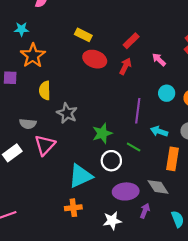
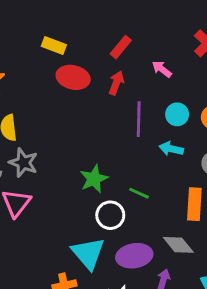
purple line: (138, 111) -> (139, 119), moved
gray star: (67, 113) -> (23, 163), moved
cyan arrow: (159, 131) -> (171, 149), moved
cyan triangle: (80, 176) -> (88, 253), moved, turned -40

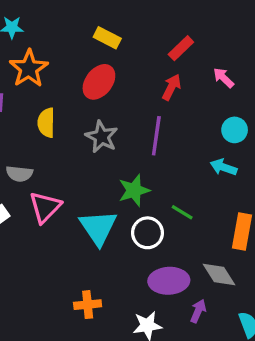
red ellipse: (73, 77) -> (99, 82), moved, turned -72
purple line: (139, 119) -> (156, 136), moved
gray star: (23, 163) -> (102, 137), moved
cyan triangle: (88, 253) -> (98, 228), moved

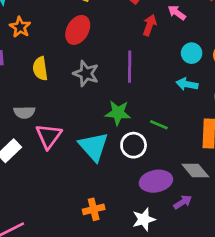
orange star: (29, 68) -> (20, 27), size x0.7
red arrow: (171, 87) -> (150, 25), moved
green star: (134, 190) -> (118, 113), turned 30
purple arrow: (198, 311) -> (183, 202), turned 42

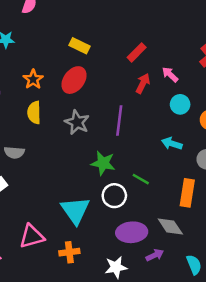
orange star: (20, 27) -> (33, 79), moved
cyan circle: (192, 53) -> (180, 104), moved
pink triangle: (49, 136) -> (32, 236), moved, turned 32
cyan triangle: (93, 147) -> (75, 210), moved

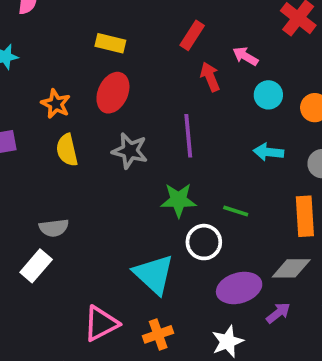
red arrow: (143, 83) -> (210, 77), turned -36
gray semicircle: (14, 152) -> (54, 228), moved
gray diamond: (170, 226) -> (291, 268), turned -44

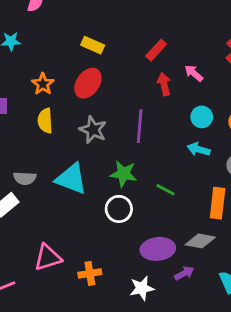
cyan circle: (268, 95) -> (202, 117), moved
white circle: (204, 242) -> (119, 209), moved
cyan triangle: (154, 274) -> (71, 179), moved, turned -32

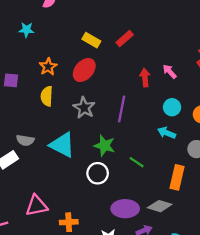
red rectangle: (156, 50) -> (125, 39), moved

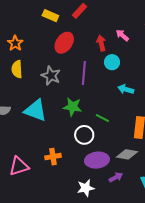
red ellipse: (84, 70) -> (64, 43), moved
cyan circle: (172, 107) -> (112, 62), moved
white circle: (98, 173) -> (84, 135), moved
orange cross: (69, 222) -> (53, 157), moved

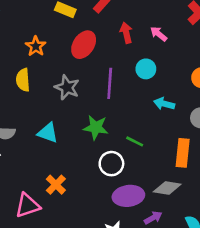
orange star: (15, 43) -> (36, 46), moved
red arrow: (101, 43) -> (126, 33), moved
cyan triangle: (35, 110) -> (48, 133), size x0.7
orange cross: (53, 157) -> (56, 185), moved, turned -35

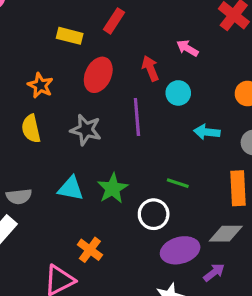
red arrow: (126, 33) -> (150, 68), moved
green star: (96, 127) -> (113, 188), moved, turned -30

